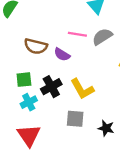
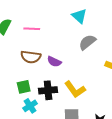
pink line: (77, 34) -> (32, 29), moved
black cross: (51, 87) -> (48, 90), turned 30

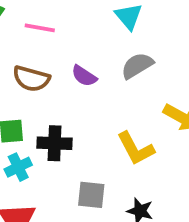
purple semicircle: (54, 62) -> (84, 76), moved
yellow L-shape: (75, 89) -> (136, 149), moved

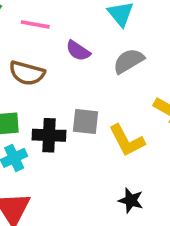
purple semicircle: (84, 76) -> (78, 51), moved
gray square: (91, 195) -> (86, 122), moved

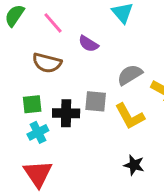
pink line: (35, 24) -> (53, 23), turned 40
gray semicircle: (129, 61) -> (130, 75), moved

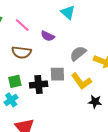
cyan cross: (38, 132) -> (11, 100), moved
black star: (134, 165) -> (95, 102), moved

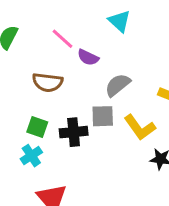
pink line: (22, 25) -> (63, 39), moved
gray semicircle: (78, 53) -> (118, 85), moved
green square: (15, 81) -> (37, 127), turned 32

